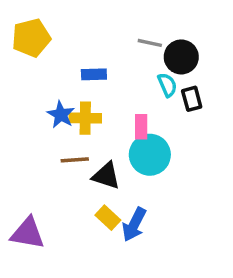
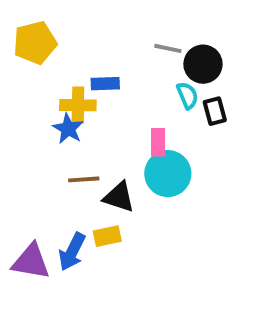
yellow cross: (85, 118) -> (78, 105), moved
yellow rectangle: (108, 218) -> (107, 236), moved, turned -55
blue arrow: (134, 225) -> (72, 252), moved

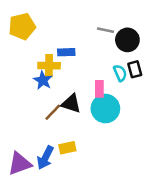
cyan semicircle: (187, 95) -> (120, 73), moved
brown line: (84, 179) -> (53, 112), turned -42
black triangle: (119, 197) -> (71, 104), moved
purple triangle: (31, 262) -> (20, 164), turned -30

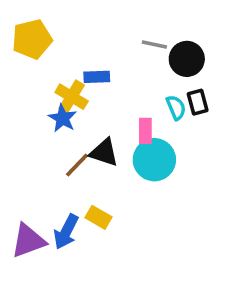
yellow cross: (49, 66) -> (72, 97), turned 30
yellow rectangle: (67, 148) -> (99, 217), turned 42

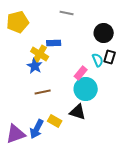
gray line: (154, 44) -> (67, 13), moved
black rectangle: (198, 102) -> (110, 57), turned 32
pink rectangle: (145, 131) -> (81, 73), turned 40
black triangle: (104, 153) -> (78, 112), moved
brown line: (77, 165) -> (43, 92), turned 35

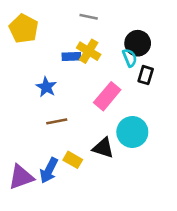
yellow pentagon: (18, 22) -> (24, 29), turned -30
yellow cross: (40, 54) -> (89, 51), moved
cyan semicircle: (98, 60) -> (130, 58), moved
pink rectangle: (81, 73) -> (107, 96), size x1.5
cyan circle: (86, 89) -> (132, 132), moved

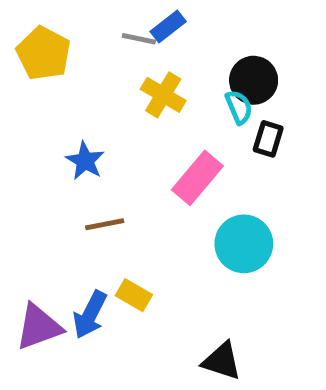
gray line: (89, 17) -> (139, 39), moved
blue rectangle: (71, 56) -> (168, 27), moved, turned -36
black triangle: (103, 148) -> (222, 361), moved

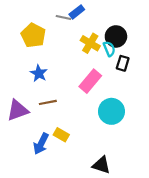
yellow pentagon: (44, 53) -> (33, 35), moved
yellow cross: (163, 95) -> (90, 43), moved
purple triangle: (39, 327) -> (18, 110), moved

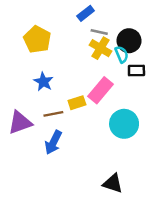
gray line: (63, 17) -> (99, 32), moved
black rectangle: (123, 63) -> (136, 70), turned 72
yellow rectangle: (61, 135) -> (77, 103), moved, turned -48
blue arrow: (41, 144) -> (53, 142), moved

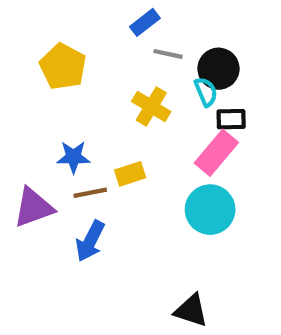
yellow cross: (100, 48) -> (151, 107), moved
blue star: (43, 82) -> (73, 157), moved, turned -30
pink rectangle: (100, 90) -> (216, 153), moved

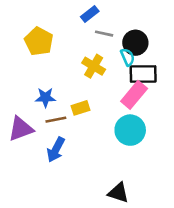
black rectangle: (231, 119) -> (143, 74), size x1.5

